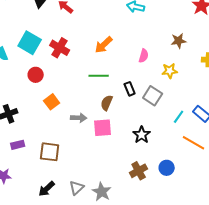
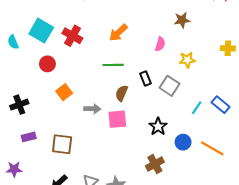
brown star: (179, 41) -> (182, 20), moved
orange line: (194, 143) -> (212, 148), moved
blue circle: (167, 168) -> (183, 142), moved

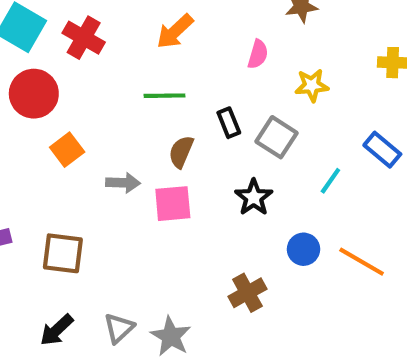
red circle: (47, 64) -> (34, 94), size x1.5
blue rectangle: (221, 105) -> (382, 150), moved
black star: (158, 126) -> (254, 197), moved

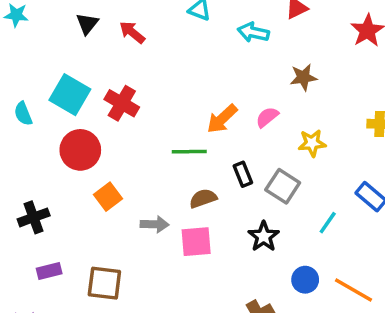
orange arrow: (175, 31) -> (222, 119), moved
pink semicircle: (258, 54) -> (267, 117), turned -145
brown semicircle: (181, 152) -> (203, 198), turned 48

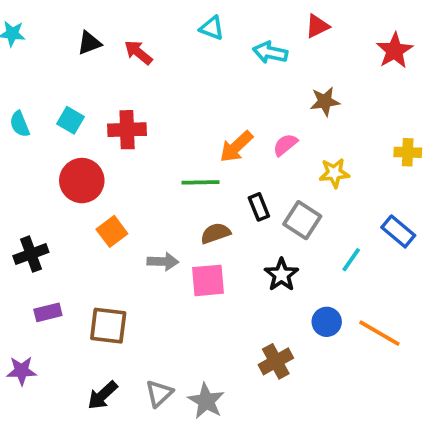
black triangle: (87, 24) -> (89, 43), turned 30
cyan square: (70, 95) -> (71, 120), size x0.6
red cross: (122, 103) -> (127, 130), turned -32
cyan semicircle: (23, 114) -> (20, 124), moved

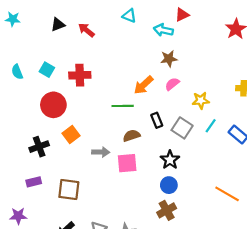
red triangle: (317, 26) -> (182, 15), moved
brown star: (325, 101) -> (169, 59), moved
black cross: (31, 254) -> (39, 147), moved
cyan line: (351, 260) -> (211, 126), moved
blue circle: (327, 322) -> (169, 185), moved

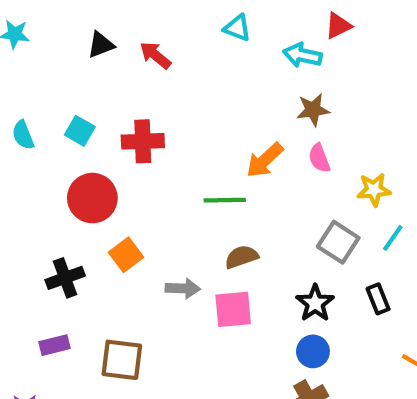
pink semicircle: (172, 84) -> (319, 158), turned -72
black rectangle: (157, 120) -> (378, 299), moved

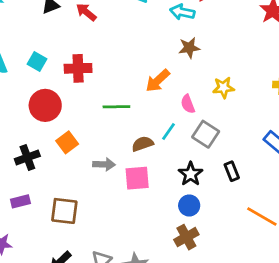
pink semicircle: (319, 158) -> (188, 104), moved
yellow star: (374, 190) -> (223, 88), moved
green line: (225, 200) -> (116, 107), moved
cyan line: (393, 238) -> (169, 131), moved

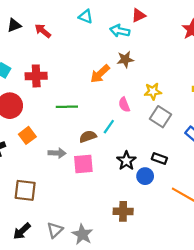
orange arrow: (158, 81) -> (100, 74), moved
gray square: (206, 134) -> (161, 117), moved
black rectangle: (232, 171) -> (159, 158), turned -48
blue circle: (189, 205) -> (145, 176), moved
brown cross: (186, 237) -> (123, 211), turned 30

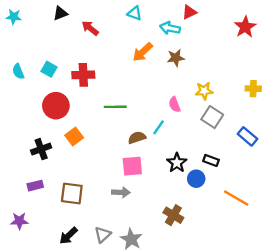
black triangle: (14, 25) -> (60, 13), moved
orange arrow: (100, 74) -> (143, 52), moved
gray arrow: (57, 153) -> (121, 192), moved
brown cross: (123, 211) -> (173, 215), turned 30

